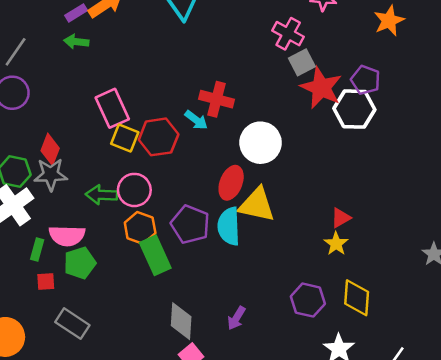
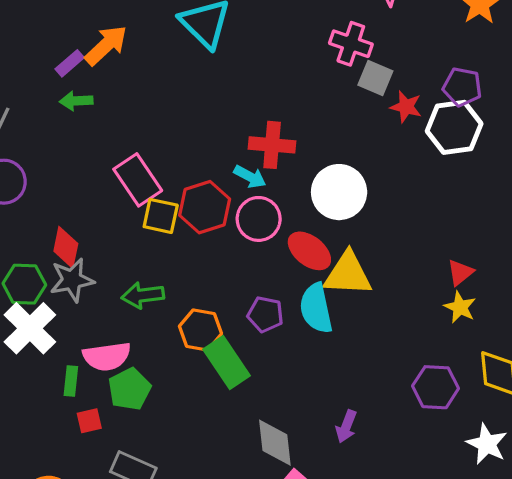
gray square: (302, 62) -> (375, 78), turned -30
red star: (321, 88) -> (406, 107), size x0.6
red ellipse: (231, 183) -> (309, 251), turned -64
pink circle: (134, 190) -> (259, 219), moved
purple pentagon: (190, 224) -> (265, 314), size x0.7

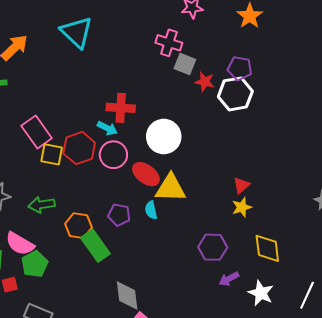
yellow star: (460, 307) -> (242, 207), turned 30
cyan semicircle: (316, 308) -> (151, 210), size x0.6
pink semicircle: (107, 356) -> (20, 244), turned 40
purple hexagon: (436, 387) -> (213, 247), moved
purple arrow: (346, 426) -> (229, 279), moved, turned 42

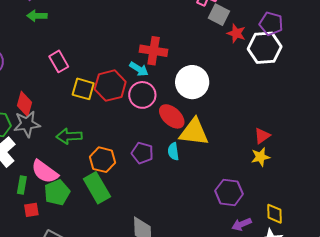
pink rectangle: (37, 132) -> (59, 61), moved, size x0.7
green rectangle: (95, 246) -> (97, 188), moved
yellow diamond: (267, 248) -> (274, 214), moved, size x0.7

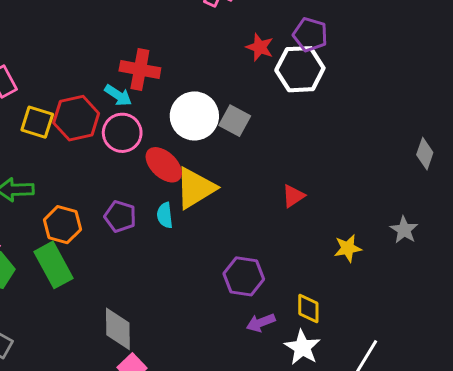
gray square: (219, 15) -> (235, 121), moved
yellow triangle: (194, 132) -> (195, 188), turned -40
yellow star: (260, 157) -> (348, 248), moved

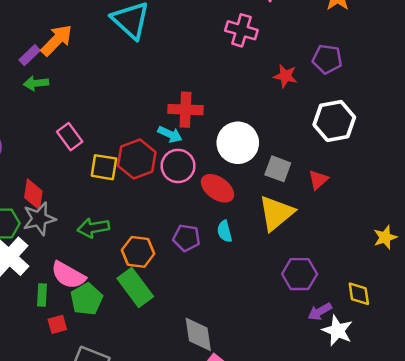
white hexagon: (300, 69) -> (334, 121), moved
gray square: (235, 121) -> (278, 169), moved
yellow triangle: (195, 188) -> (276, 213), moved
red triangle: (293, 196) -> (318, 180), moved
white star: (302, 347) -> (337, 331), moved

